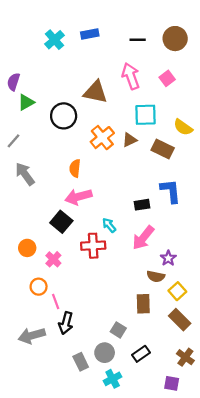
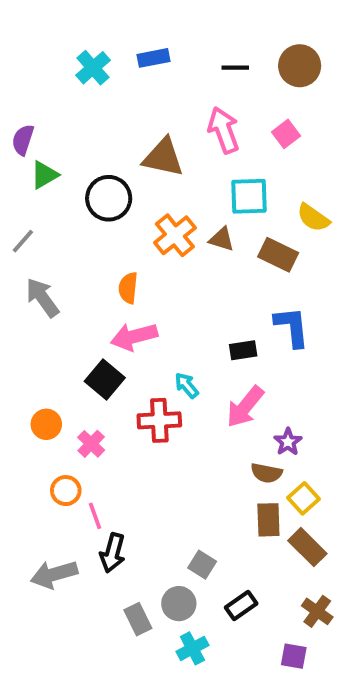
brown triangle: (130, 140) -> (222, 239), turned 42
brown rectangle: (143, 304) -> (268, 520), moved

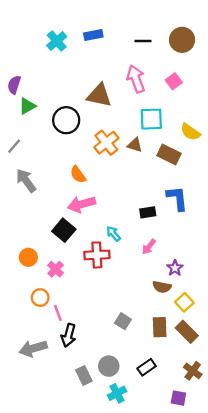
orange semicircle: (128, 288) -> (78, 175), turned -42
pink arrow: (245, 407) -> (149, 247), size x0.6
brown rectangle: (268, 520) -> (160, 327), moved
gray square: (202, 565) -> (123, 321), moved

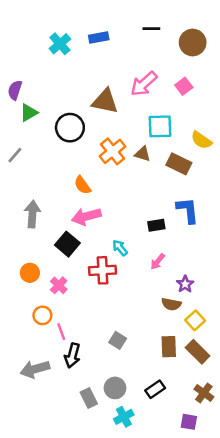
black line: (143, 41) -> (151, 29), moved
pink arrow: (136, 79) -> (144, 84), turned -112
gray arrow: (26, 180) -> (32, 214), moved, turned 40
gray square: (123, 321) -> (118, 340), moved

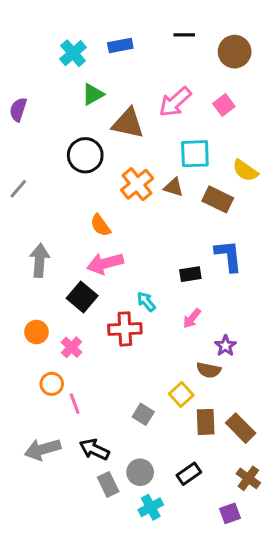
green triangle: (29, 113) -> (93, 94), moved
yellow square: (195, 320) -> (181, 395), moved
black arrow: (72, 355) -> (94, 449), moved, turned 100
purple square: (189, 422) -> (230, 513), turned -30

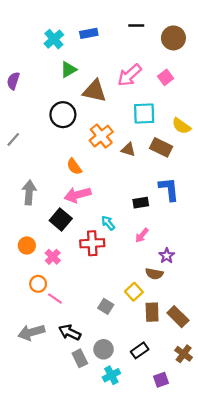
brown triangle: (174, 187) -> (128, 150), moved
pink line: (75, 404) -> (55, 299), turned -35
purple square: (230, 513) -> (161, 380), moved

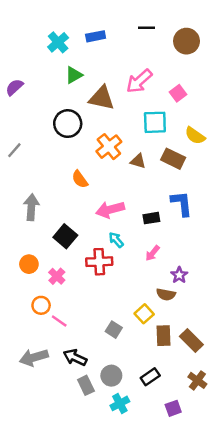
pink square: (166, 77) -> (178, 93), moved
purple semicircle: (13, 81) -> (14, 87), turned 30
pink arrow: (78, 195) -> (110, 210), moved

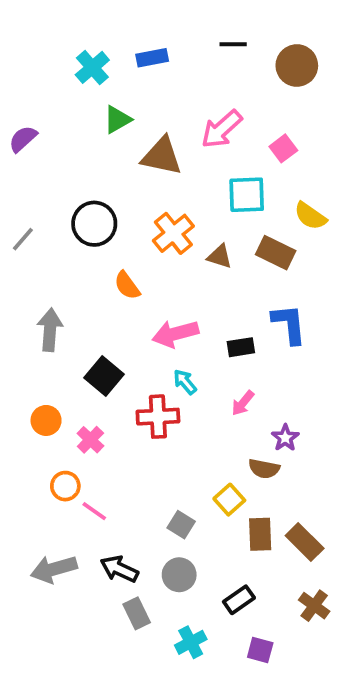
black circle: (68, 124) -> (94, 224), moved
gray circle: (111, 376) -> (179, 575), moved
purple square: (173, 408) -> (260, 650), moved, turned 35

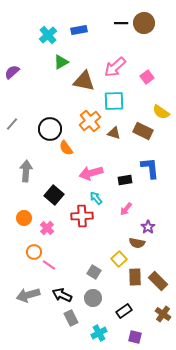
brown circle: (297, 66) -> (144, 23), moved
cyan square: (247, 195) -> (114, 101), moved
black circle: (94, 224) -> (50, 129), moved

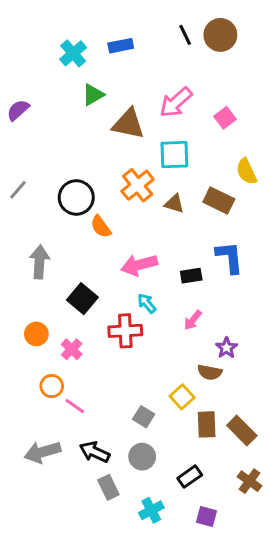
black line: (121, 23) -> (185, 35), turned 64
yellow semicircle: (161, 112) -> (246, 171), turned 30

